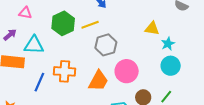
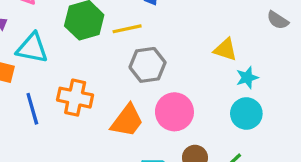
blue line: (39, 82) -> (32, 109), turned -48

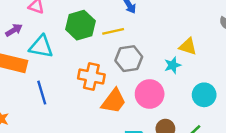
cyan star: (247, 78) -> (173, 65), moved
orange cross: (75, 98) -> (91, 77), moved

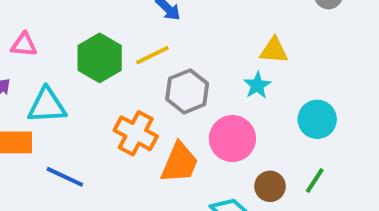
orange cross: (91, 77) -> (136, 133), turned 30
blue line: (42, 93) -> (65, 177), turned -35

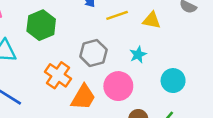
yellow triangle: (274, 50) -> (152, 20), moved
yellow line: (152, 55) -> (117, 15), moved

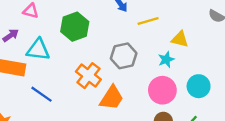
yellow triangle: (152, 20) -> (180, 39), moved
pink circle: (118, 86) -> (162, 90), moved

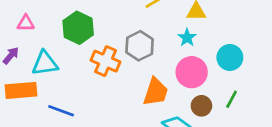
orange cross: (88, 76) -> (106, 61), moved
orange trapezoid: (112, 98) -> (156, 92), moved

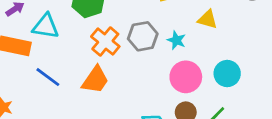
cyan star: (187, 38) -> (176, 40), moved, turned -30
orange trapezoid: (156, 92) -> (95, 80), moved

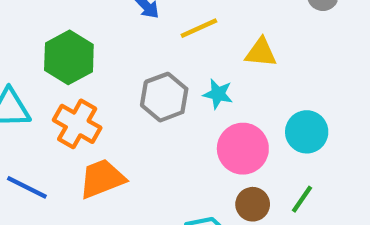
orange cross: (105, 41) -> (77, 124), moved
orange trapezoid: (95, 80) -> (102, 179), turned -136

